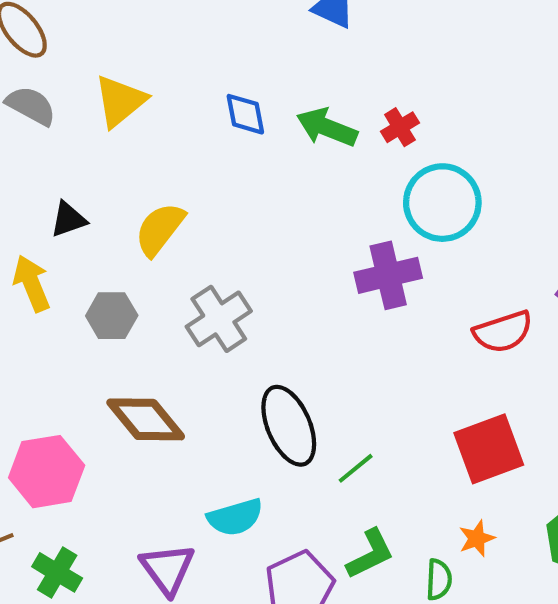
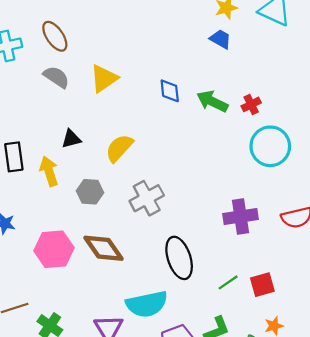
purple cross: (388, 275) -> (240, 217), moved
red square: (489, 449) -> (262, 285), moved, size x0.7
green line: (356, 468) -> (228, 282), moved
pink hexagon: (47, 472) -> (54, 249), moved
cyan semicircle: (235, 517) -> (147, 304), size x1.4

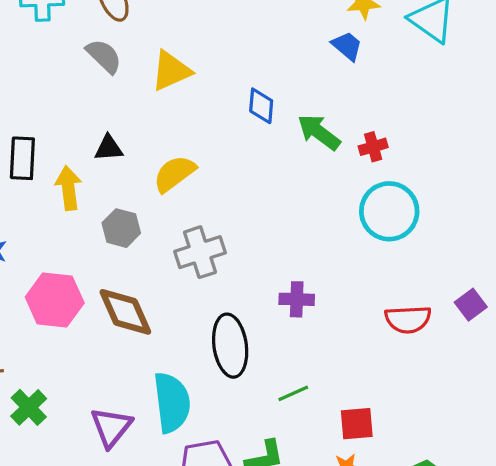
purple cross: (240, 217) -> (297, 299), moved, size x0.7
red square: (262, 285) -> (357, 424), moved
cyan semicircle: (147, 304) -> (172, 403), turned -96

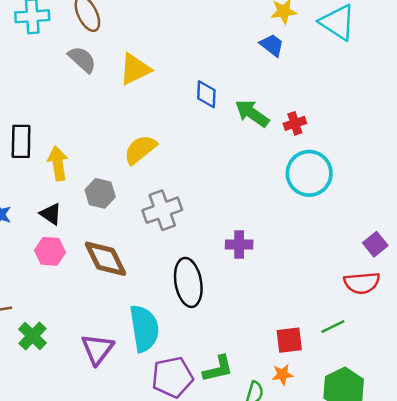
black triangle: (109, 148) -> (51, 214), moved, turned 40
pink hexagon: (55, 300) -> (50, 251), size x0.7
red semicircle: (408, 319) -> (362, 283), moved
green line: (293, 393) -> (333, 327), moved

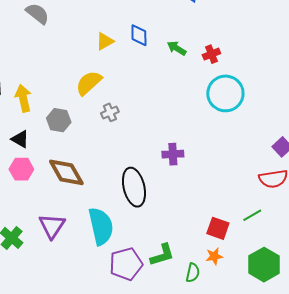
yellow triangle: (135, 69) -> (105, 41), moved, size x0.7
green arrow: (252, 113) -> (177, 48), size x0.7
gray cross: (162, 210) -> (110, 112), moved, size x0.6
red square: (289, 340) -> (218, 228), turned 30
purple triangle: (97, 349) -> (52, 226), moved

